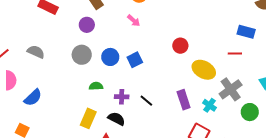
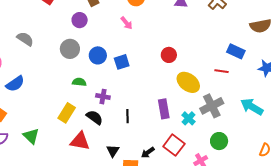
black line: (146, 101) -> (128, 116), moved, turned 40
green circle: (250, 112) -> (219, 141), moved

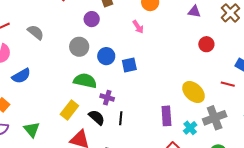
red circle: (169, 55) -> (206, 44), moved
green semicircle: (79, 82) -> (85, 81), size x1.6
black line: (128, 116) -> (121, 118), moved

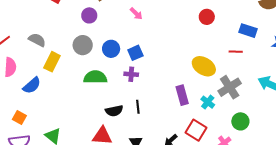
purple cross: (107, 98) -> (131, 74), moved
yellow rectangle: (69, 110) -> (52, 62), moved
black semicircle: (97, 117) -> (114, 111), turned 138

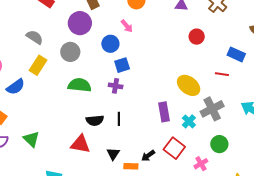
purple circle: (89, 15) -> (80, 23), size x1.5
gray semicircle: (37, 40) -> (35, 37), moved
blue circle: (111, 49) -> (110, 44), moved

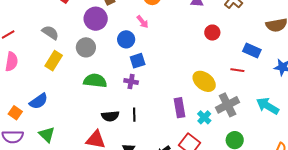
blue semicircle: (16, 87) -> (39, 101), moved

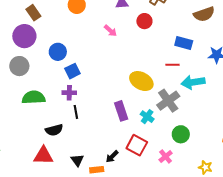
pink arrow: (143, 22) -> (110, 31), moved
red circle: (212, 33) -> (144, 21), moved
cyan arrow: (268, 106) -> (193, 82), moved, turned -30
black line: (134, 115) -> (76, 112), moved

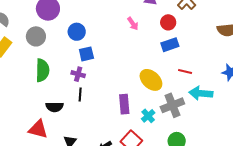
blue rectangle: (184, 43) -> (170, 45), moved, turned -48
green semicircle: (34, 97) -> (42, 70), turned 80

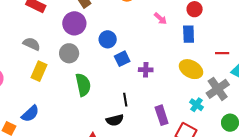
blue rectangle: (170, 45) -> (189, 34), moved, turned -60
purple cross: (78, 74) -> (146, 70), moved
purple rectangle: (124, 104) -> (162, 115), moved
black semicircle: (55, 107) -> (115, 120), moved

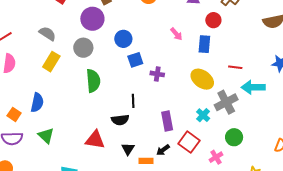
pink arrow: (160, 19) -> (176, 34), moved
blue semicircle: (30, 114) -> (37, 103), turned -42

